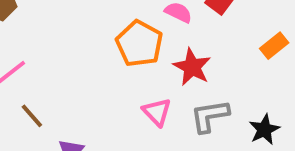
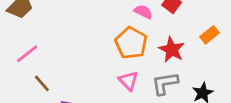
orange pentagon: (139, 44) -> (131, 43), moved
red star: (192, 67) -> (172, 50), moved

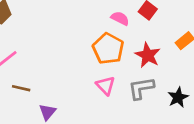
brown line: (42, 83) -> (21, 88), turned -36

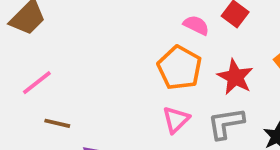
pink triangle: (106, 86) -> (176, 120), turned 30

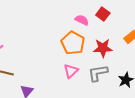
red star: (235, 77) -> (103, 48), turned -30

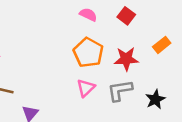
pink semicircle: (82, 20) -> (88, 15), moved

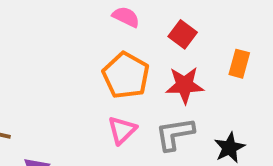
red square: (126, 16) -> (183, 34), moved
orange rectangle: (162, 45) -> (239, 64), turned -36

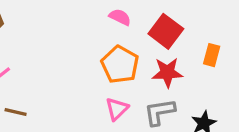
red square: (183, 34) -> (166, 31), size x1.5

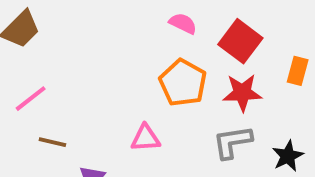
pink triangle: (117, 109) -> (145, 138), moved, turned 40

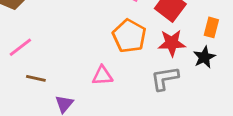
black star: (288, 156) -> (204, 57), moved

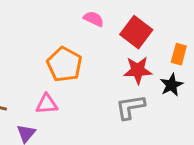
orange pentagon: (129, 36) -> (64, 64), moved
pink triangle: (102, 76) -> (47, 104), moved

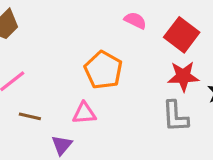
gray L-shape: (130, 107) -> (175, 116), turned -84

